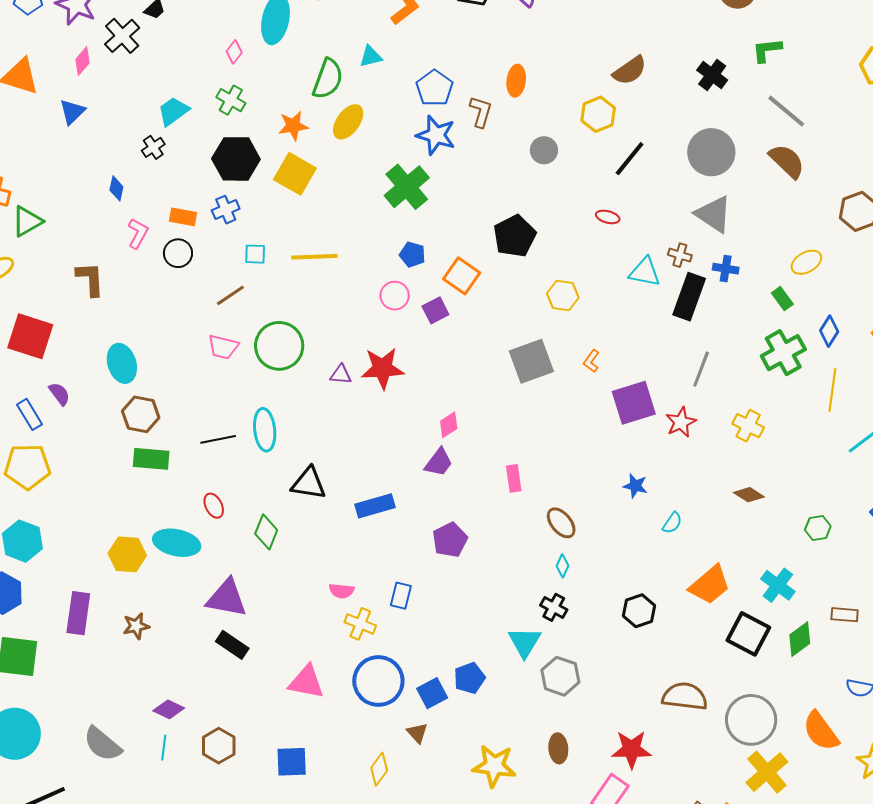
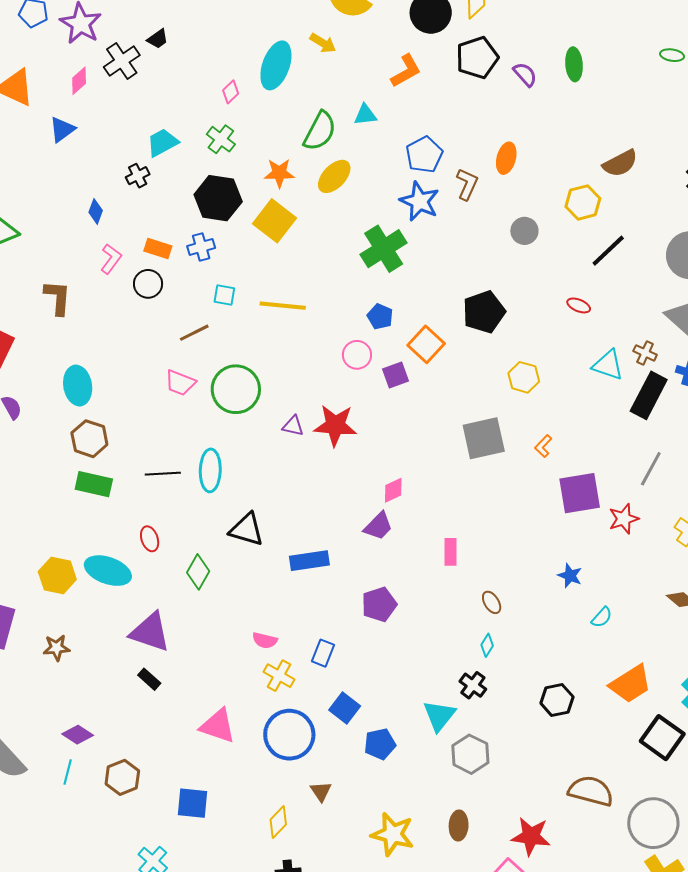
brown ellipse: (561, 523) -> (492, 602), size x0.7
black rectangle: (232, 645) -> (149, 679), size x0.7
blue square: (432, 693) -> (345, 708), moved, turned -32

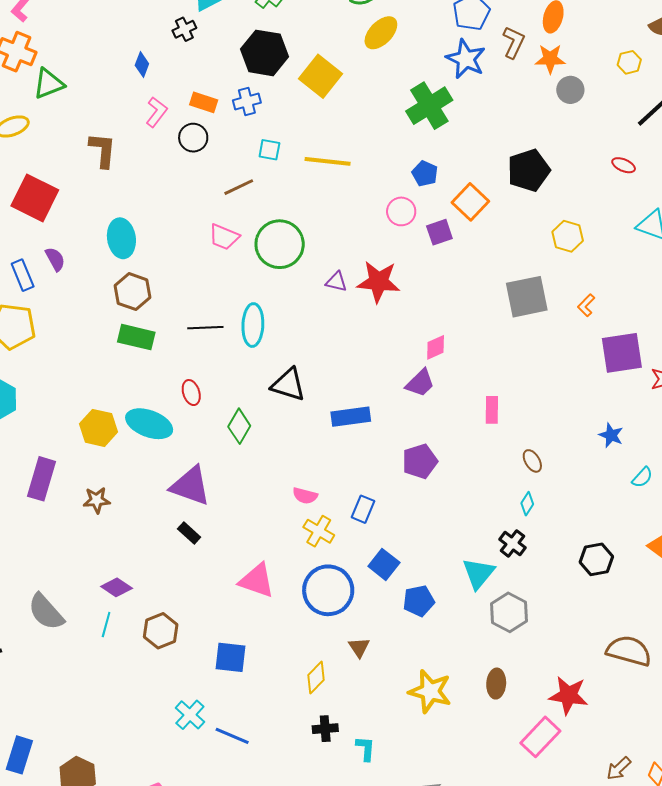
orange star: (279, 173) -> (550, 59), moved
yellow hexagon: (583, 202) -> (629, 62), size x0.7

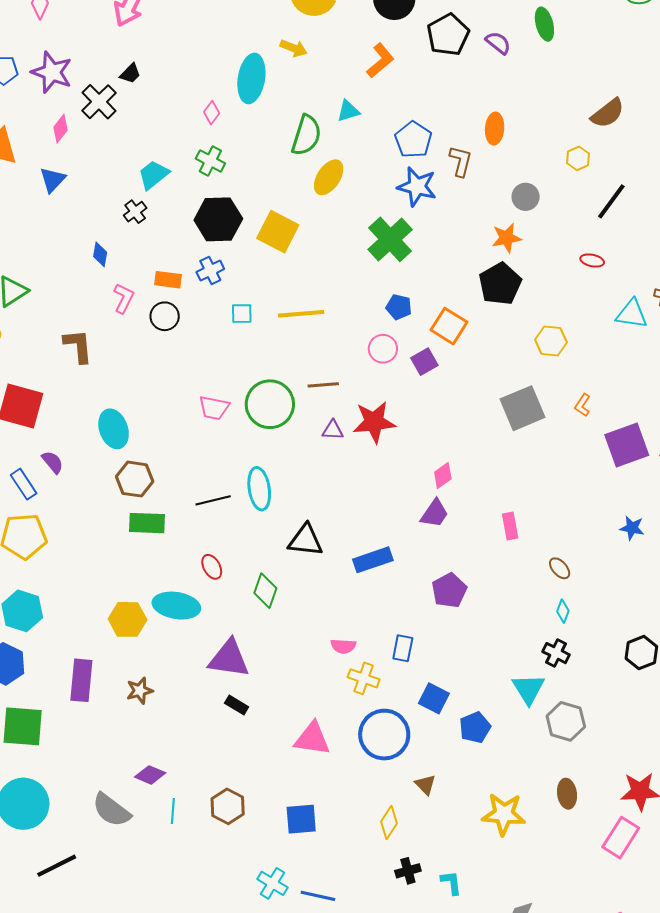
orange star: (550, 59) -> (507, 238), moved
brown line: (239, 187) -> (323, 385), moved, turned 32
purple diamond: (117, 587) -> (150, 775), moved

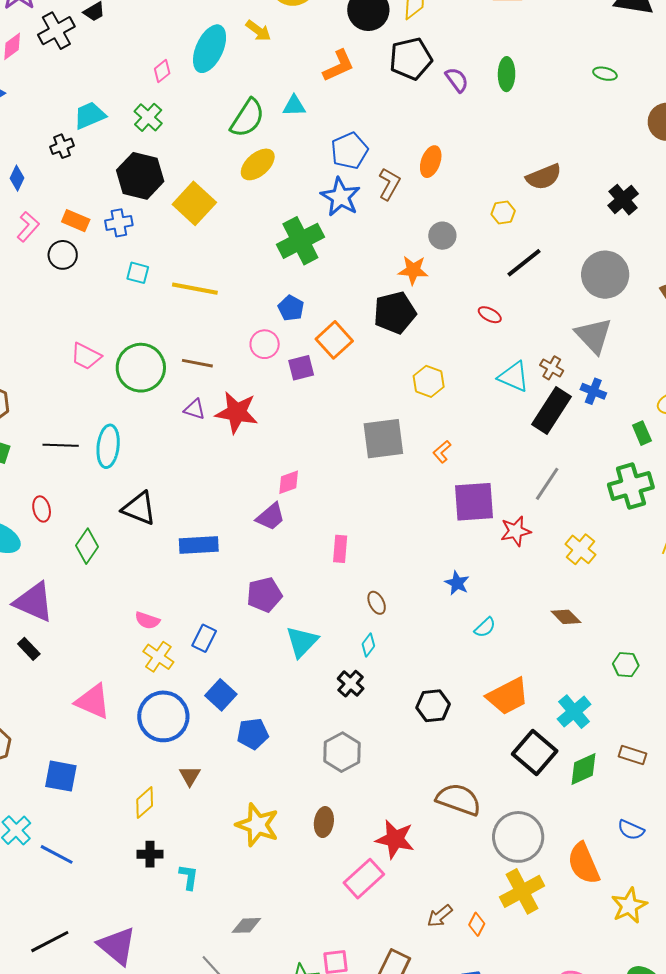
cyan triangle: (528, 689) -> (302, 642), moved

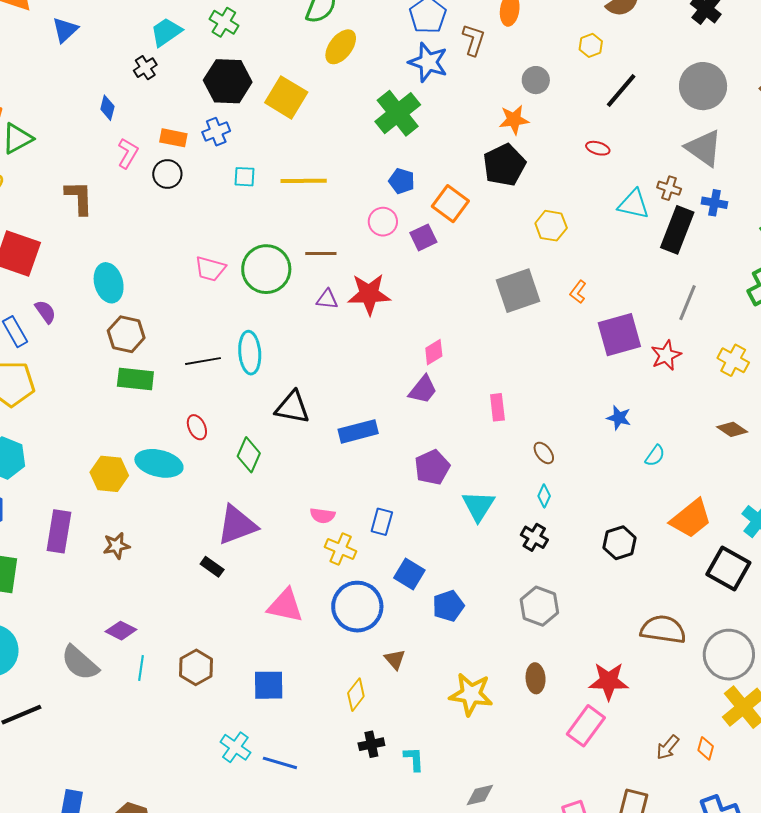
purple triangle: (34, 602) -> (237, 525), moved, turned -33

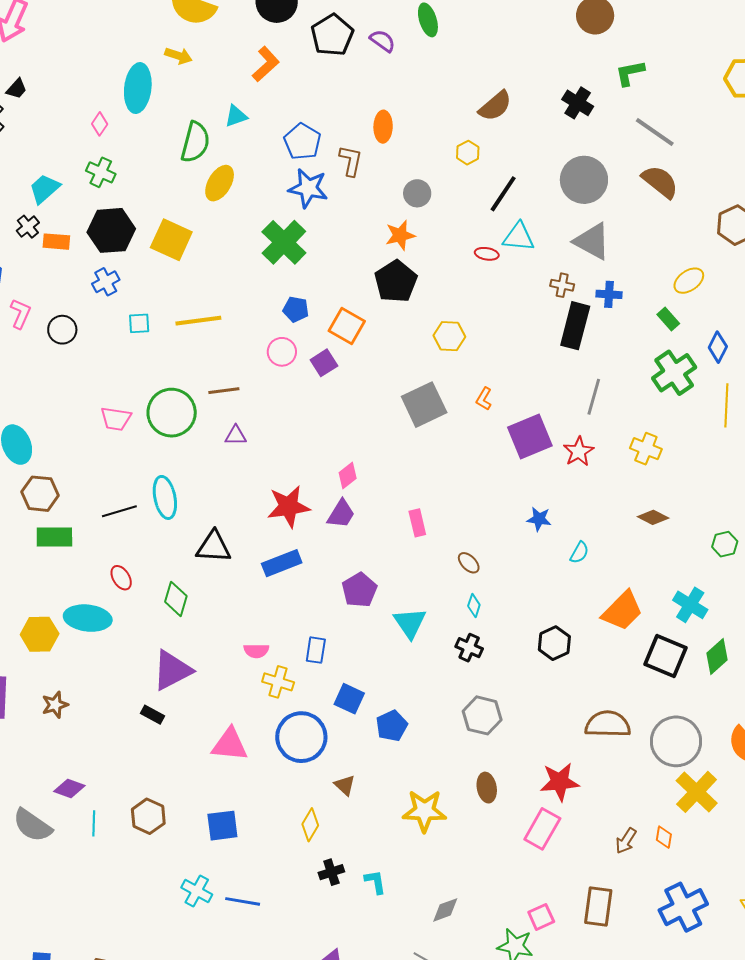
orange rectangle: (173, 138) -> (56, 242), moved
cyan triangle: (633, 204) -> (519, 237), moved
red star: (369, 294) -> (289, 506), moved

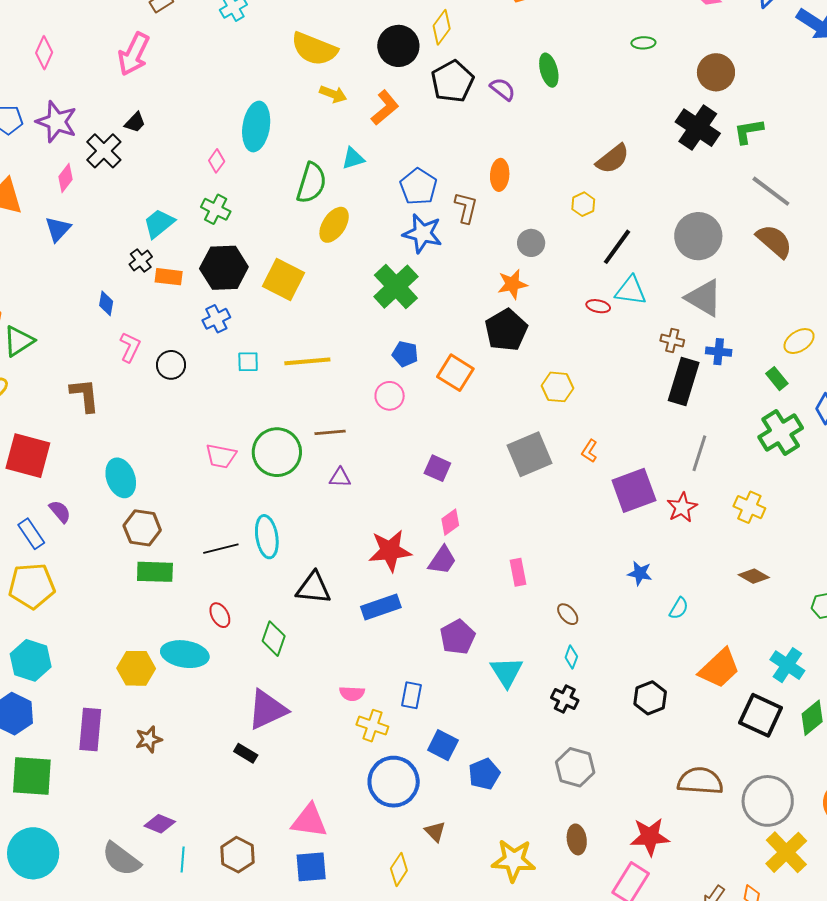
yellow arrow: (178, 56) -> (333, 94), moved
black cross: (578, 103) -> (698, 128), moved, size x1.4
purple square: (324, 363) -> (437, 468), moved, turned -36
pink triangle: (230, 745) -> (309, 821), moved

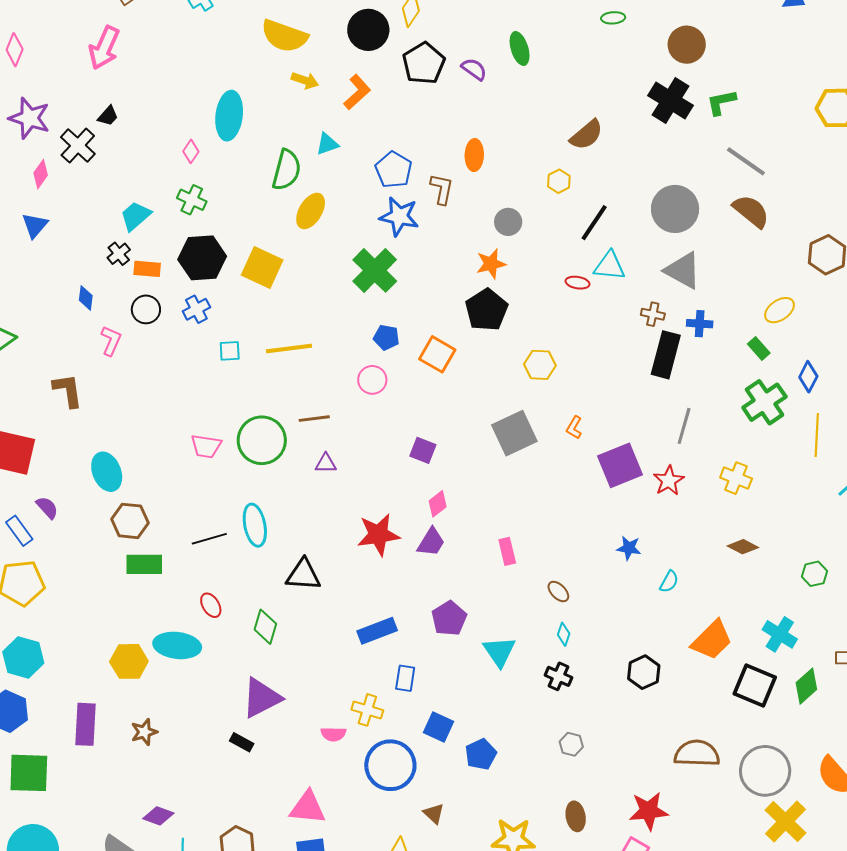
black circle: (171, 365) -> (146, 309), moved
blue rectangle: (381, 607) -> (377, 631), moved
pink semicircle: (352, 694) -> (333, 734), moved
gray hexagon: (575, 767) -> (571, 744), size x0.6

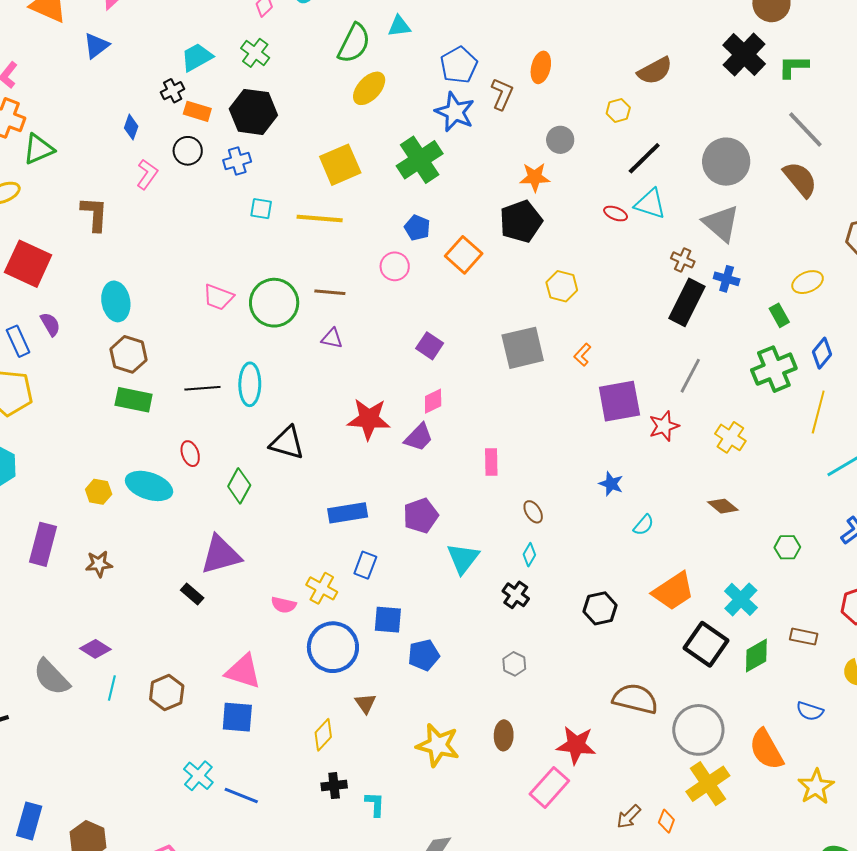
yellow square: (262, 267) -> (340, 165), moved, turned 30
yellow hexagon: (129, 661) -> (99, 492), size x0.7
blue square: (438, 727) -> (388, 620), turned -32

